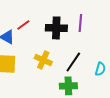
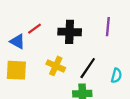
purple line: (80, 23) -> (108, 27), moved

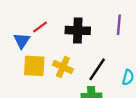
blue triangle: (17, 41) -> (22, 41), turned 35
yellow square: (16, 70) -> (34, 66), moved

